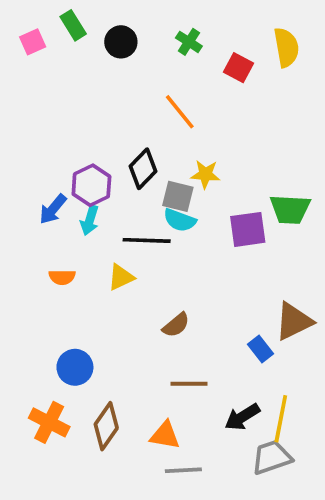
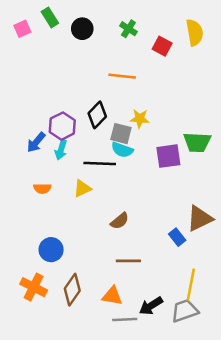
orange line: (180, 112) -> (122, 76), turned -45
black arrow: (242, 417) -> (151, 306), moved

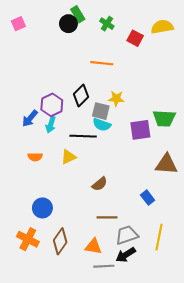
green rectangle: (50, 17) -> (78, 14), moved
yellow semicircle: (195, 32) -> (162, 27), turned -90
brown triangle: (200, 218) -> (166, 164), moved, turned 30
gray trapezoid: (185, 311) -> (127, 235), moved

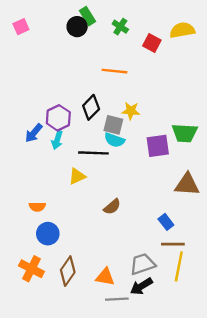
orange semicircle: (35, 157) -> (37, 207), moved
brown line: (107, 217) -> (173, 244), moved

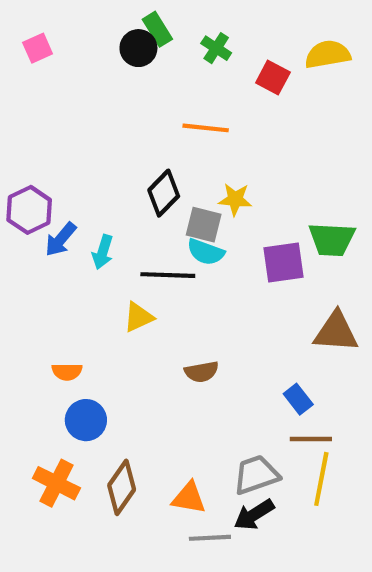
purple hexagon: (58, 118) -> (29, 210), moved
brown semicircle: (112, 207) -> (201, 372), turned 30

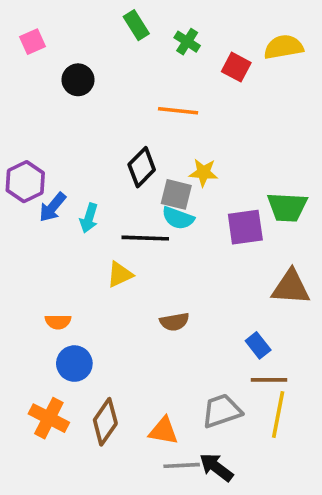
black circle: (138, 48) -> (78, 80), moved
black arrow: (254, 515) -> (216, 467), moved, turned 69

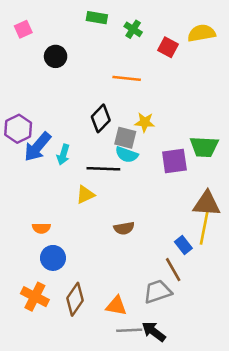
green rectangle: (136, 25) -> (97, 18), turned -48
blue arrow: (53, 207) -> (37, 147), size x1.4
brown line: (269, 380) -> (173, 270), moved, turned 60
yellow line: (278, 414) -> (204, 228), moved

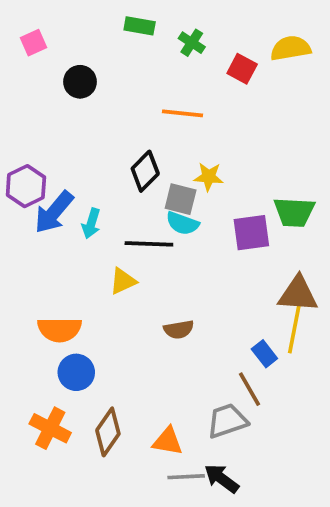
orange semicircle: (41, 228) -> (60, 329), size x1.6

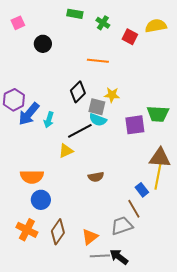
black line: (149, 244) -> (80, 131), turned -30
orange triangle: (168, 441) -> (90, 237), turned -48

